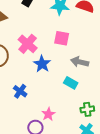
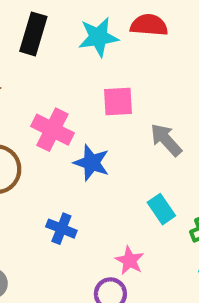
gray arrow: (80, 62) -> (166, 140), turned 48
cyan rectangle: (71, 83) -> (161, 209), moved, turned 40

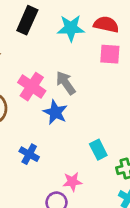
pink square: (118, 101) -> (110, 54), moved
gray arrow: (166, 140) -> (66, 83), moved
pink star: (130, 261) -> (72, 182), turned 30

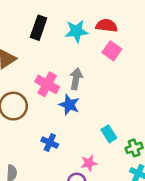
pink square: (110, 54) -> (112, 51), turned 36
gray arrow: (66, 83) -> (76, 79), turned 50

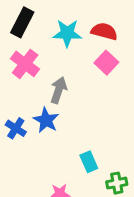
pink cross: (47, 84) -> (25, 64), moved
blue cross: (50, 143) -> (16, 128), moved

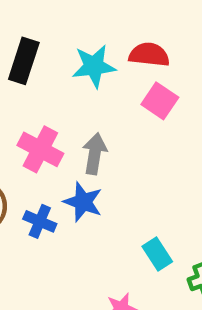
pink cross: (25, 64) -> (40, 149), moved

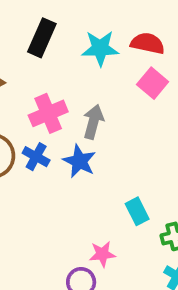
pink cross: (40, 149) -> (48, 113), turned 33
blue cross: (40, 221) -> (36, 157), moved

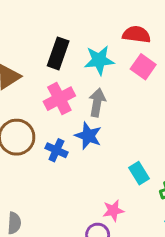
black rectangle: (42, 38) -> (58, 53), moved
cyan star: (100, 48) -> (99, 60), moved
blue cross: (36, 157) -> (56, 150), moved

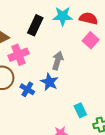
cyan star: (99, 60) -> (63, 16), moved
pink cross: (59, 99) -> (18, 55), moved

